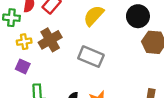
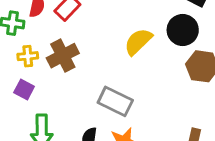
yellow semicircle: (94, 16) -> (138, 42), moved
gray rectangle: (91, 57) -> (115, 101), moved

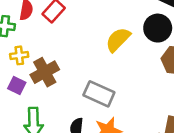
brown cross: (63, 56) -> (45, 72), moved

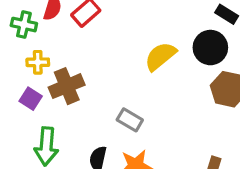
gray rectangle: (99, 94) -> (130, 120), size x0.7

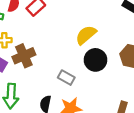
black circle: (210, 48) -> (95, 60), moved

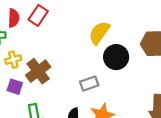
gray rectangle: (66, 78) -> (89, 84), turned -35

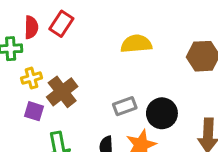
yellow semicircle: (99, 33) -> (136, 44), turned 50
black circle: (116, 57) -> (162, 113), moved

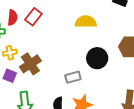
yellow semicircle: (136, 44) -> (86, 22), moved
black circle: (162, 113) -> (97, 58), moved

